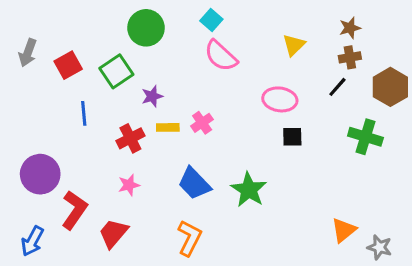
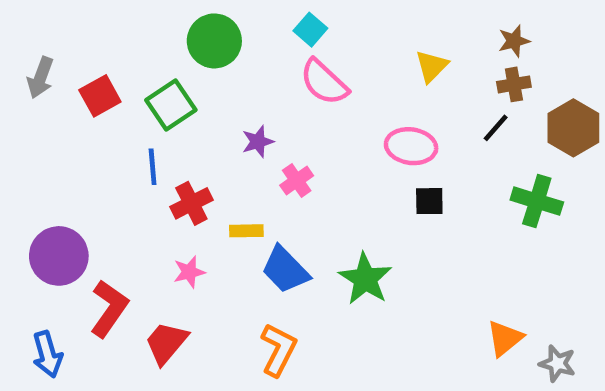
purple star: (152, 96) -> (258, 142), moved
blue line: (84, 113) -> (153, 167), moved
yellow rectangle: (168, 127) -> (246, 231), moved
blue arrow: (32, 241) -> (47, 354), turned -44

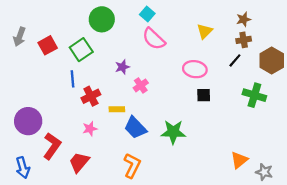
green star: (365, 279) -> (173, 132), turned -30

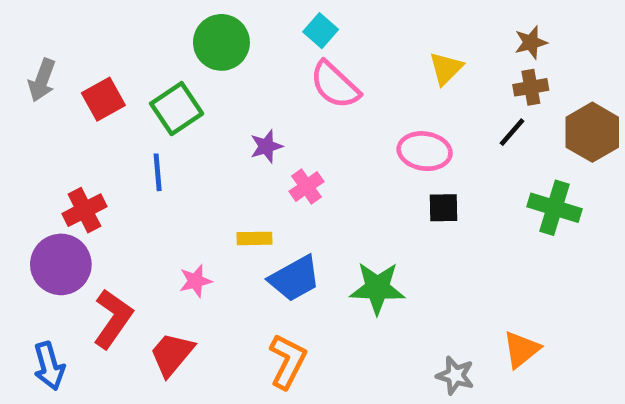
red cross: (91, 96) -> (84, 210), moved
blue trapezoid: (135, 128) -> (295, 279), turned -75
gray star: (264, 172) -> (455, 375), moved

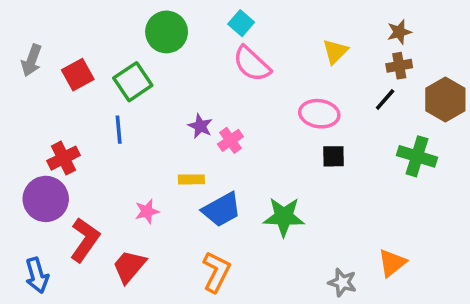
purple star: (266, 146) -> (200, 126), moved, turned -30

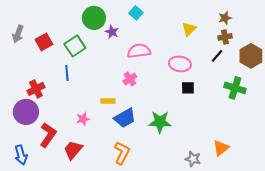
pink semicircle: (252, 64) -> (139, 51), moved, turned 130
purple star: (200, 126) -> (112, 32), moved

